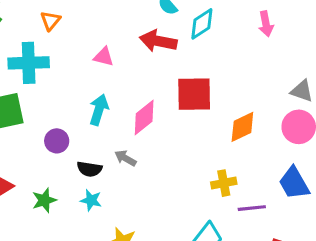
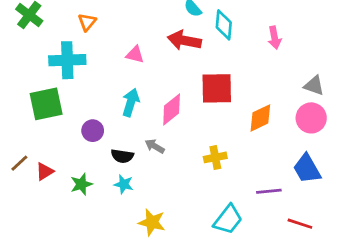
cyan diamond: (202, 24) -> (224, 25), turned -52
pink arrow: (266, 24) -> (275, 38), moved
yellow cross: (224, 183) -> (215, 157), moved

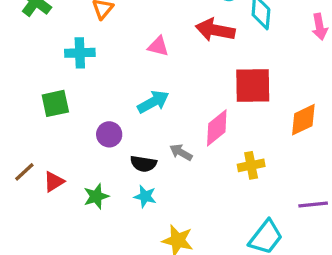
cyan cross: (67, 60) -> (80, 53), size x0.7
cyan arrow: (131, 102) -> (153, 102), turned 44
green square: (46, 104) -> (55, 103), size x0.7
pink diamond: (172, 109) -> (217, 128), moved

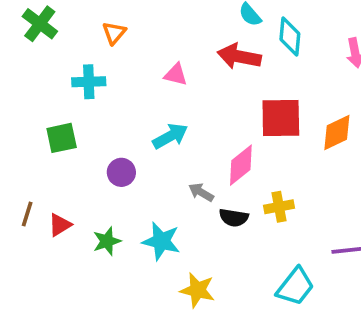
orange diamond: (303, 120) -> (337, 132), moved
black semicircle: (143, 164) -> (234, 218), moved
brown line: (24, 172) -> (27, 214), turned -30
cyan star: (145, 196) -> (161, 241), size x1.5

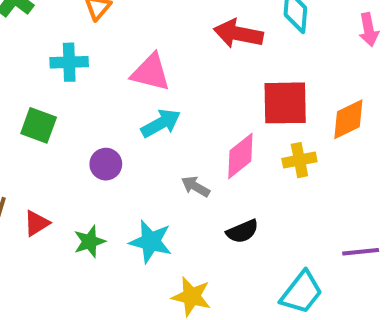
pink triangle: (176, 75) -> (151, 72), moved, size x1.5
green square: (62, 138) -> (39, 125), turned 32
yellow cross: (279, 207) -> (299, 160), moved
black semicircle: (234, 218) -> (242, 231), moved, turned -32

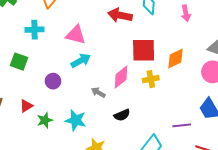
red triangle: (37, 223) -> (26, 106), moved

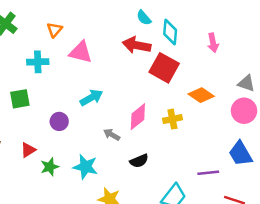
pink triangle: (76, 35) -> (81, 52), moved
red square: (144, 50) -> (164, 68), moved, turned 30
orange diamond: (175, 58) -> (201, 95), turned 60
green square: (19, 62) -> (20, 99), turned -30

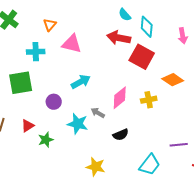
green square: (20, 99) -> (21, 83), size x1.4
cyan star: (85, 167) -> (78, 124), moved

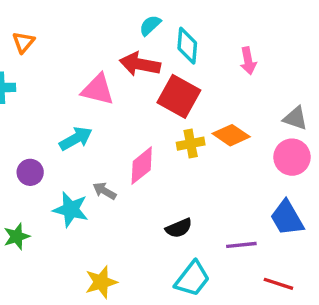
cyan semicircle: (125, 15) -> (150, 25), turned 88
pink triangle: (72, 44) -> (98, 90), moved
yellow cross: (149, 100) -> (191, 144), moved
black semicircle: (121, 135) -> (179, 228), moved
yellow star: (96, 167) -> (101, 282), turned -30

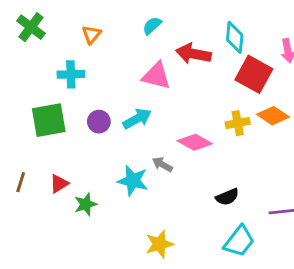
cyan semicircle: (150, 25) -> (152, 26), moved
red square: (179, 96) -> (254, 74), moved
pink diamond: (142, 166) -> (195, 142), turned 68
purple circle: (30, 172) -> (99, 122), moved

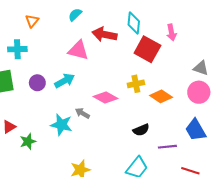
orange diamond: (273, 116) -> (161, 96), moved
black semicircle: (227, 197) -> (141, 130), moved

